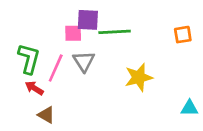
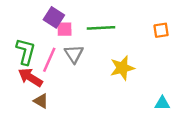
purple square: (88, 20) -> (54, 17), moved, turned 30
red arrow: (34, 88) -> (30, 77), size x1.5
cyan triangle: (190, 108) -> (162, 103), moved

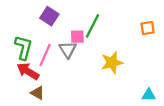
green line: (101, 28) -> (93, 26), turned -60
pink square: (65, 29) -> (77, 37), moved

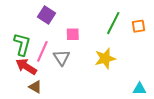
green line: (93, 26) -> (113, 23), moved
gray triangle: (68, 50) -> (62, 57), moved

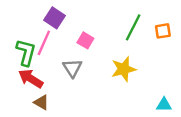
pink square: (73, 34) -> (85, 40), turned 32
pink line: (42, 51) -> (44, 43), moved

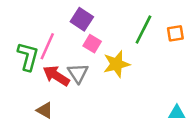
purple square: (55, 18) -> (82, 19), moved
yellow star: (124, 69) -> (116, 64), moved
red arrow: (31, 79) -> (56, 76), moved

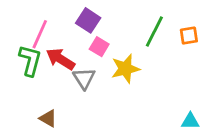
pink line: (47, 46) -> (40, 34), moved
red arrow: (56, 76) -> (61, 59), moved

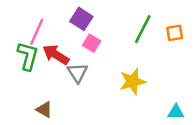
yellow star: (125, 69) -> (132, 81), moved

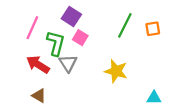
red arrow: (56, 55) -> (38, 64), moved
green L-shape: (28, 56) -> (56, 43), moved
yellow star: (132, 81) -> (116, 71), turned 30

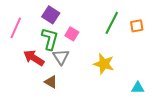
purple square: (71, 16) -> (51, 15), moved
pink line: (32, 28) -> (16, 28), moved
brown triangle: (39, 96) -> (51, 82), moved

